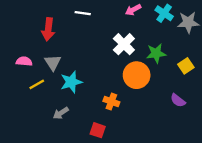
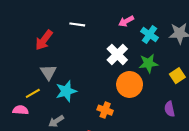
cyan cross: (164, 13) -> (150, 34), moved
red arrow: (48, 29) -> (44, 40), turned 30
pink semicircle: (24, 61) -> (21, 110), moved
purple semicircle: (178, 100) -> (170, 109), turned 40

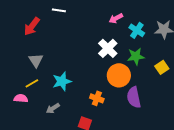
white line: (77, 24) -> (59, 10), moved
red arrow: (44, 40) -> (32, 26), moved
gray triangle: (48, 72) -> (36, 60), moved
purple semicircle: (170, 109) -> (134, 97), moved, size x1.5

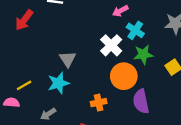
cyan cross: (137, 30) -> (135, 30), moved
gray triangle: (36, 60) -> (68, 59), moved
orange cross: (97, 98) -> (99, 103), turned -32

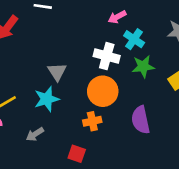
white cross: (111, 45) -> (107, 56), turned -30
orange circle: (124, 76) -> (103, 91), moved

